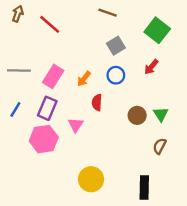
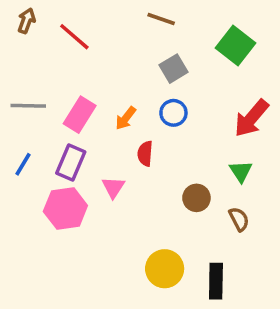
red arrow: (151, 67) -> (251, 118), moved, size x1.6
brown circle: (137, 115) -> (196, 198), moved
brown semicircle: (160, 146) -> (239, 219), turned 126
yellow circle: (91, 179) -> (165, 269), moved

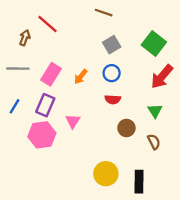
brown arrow: (26, 21) -> (25, 38), moved
green square: (235, 46) -> (154, 43), moved
red semicircle: (145, 154) -> (113, 99), moved, turned -91

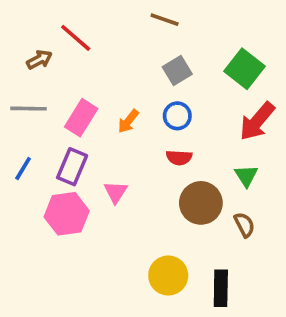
brown arrow: (25, 38) -> (39, 60), turned 42
brown circle: (126, 128) -> (201, 203), size x1.5

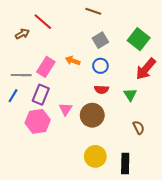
gray line: (29, 109) -> (21, 75), moved
orange arrow: (128, 121) -> (73, 61), moved, turned 72
green triangle: (246, 176) -> (130, 95), moved
brown circle: (201, 203) -> (92, 115), moved

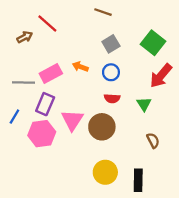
pink rectangle: (46, 67) -> (51, 73), turned 30
blue line: (13, 96) -> (14, 117), moved
pink triangle: (65, 109) -> (72, 120), size x1.5

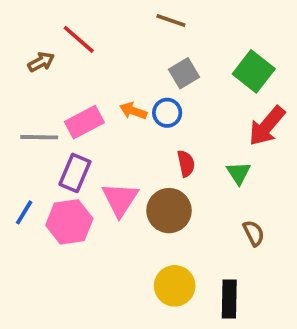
blue circle: (111, 72) -> (167, 113), moved
red semicircle: (112, 98) -> (186, 164), turned -105
blue line: (14, 117) -> (24, 212), moved

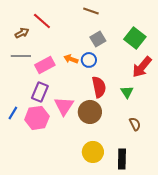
gray line: (39, 137) -> (21, 56), moved
red semicircle: (186, 164) -> (99, 87), size x1.5

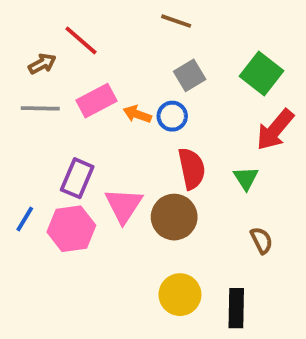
pink rectangle: (45, 65) -> (97, 101), moved

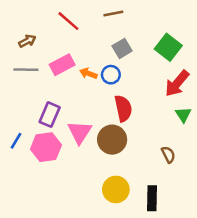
brown line: (176, 21) -> (113, 14), turned -30
red line: (81, 40) -> (68, 21), moved
green triangle: (246, 178) -> (183, 115), moved

